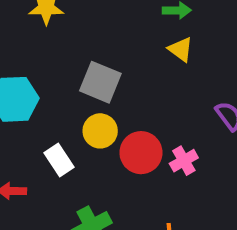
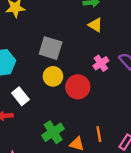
white rectangle: (59, 160) -> (20, 96), moved
pink cross: (184, 161) -> (101, 63), moved

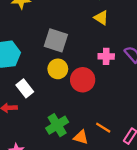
pink cross: (101, 63) -> (106, 56), turned 35
orange line: (99, 134) -> (103, 128), turned -49

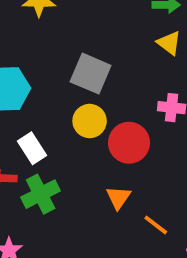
green cross: (57, 125) -> (41, 194), moved
orange triangle: (81, 137) -> (118, 198), moved, turned 42

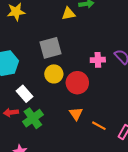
yellow triangle: (169, 43) -> (68, 14), moved, turned -40
gray square: (91, 74) -> (51, 48), turned -30

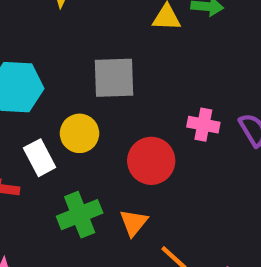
yellow circle: (54, 74) -> (79, 133), moved
green cross: (33, 118) -> (80, 215), moved

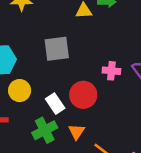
yellow circle: (79, 133) -> (20, 91), moved
white rectangle: (40, 158) -> (55, 104), moved

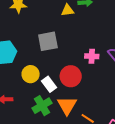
yellow circle: (20, 91) -> (31, 74), moved
orange triangle: (77, 132) -> (67, 105), size x1.5

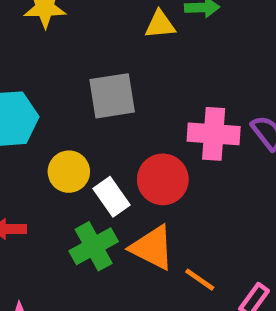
pink cross: (92, 56) -> (214, 134), size x1.5
orange triangle: (67, 105) -> (152, 248), turned -35

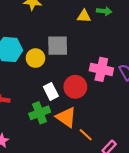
yellow circle: (69, 172) -> (35, 58), moved

